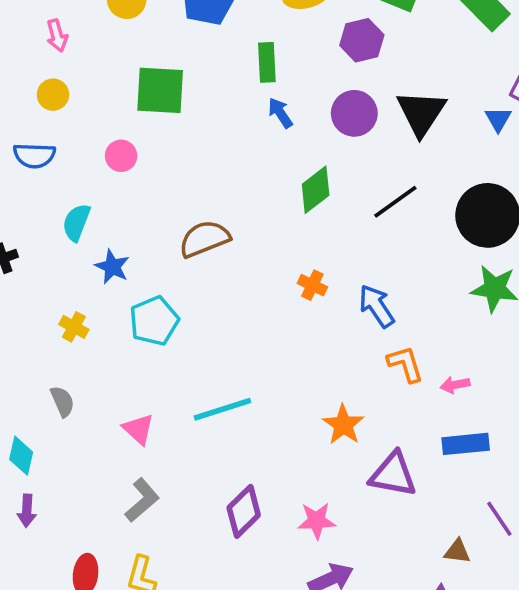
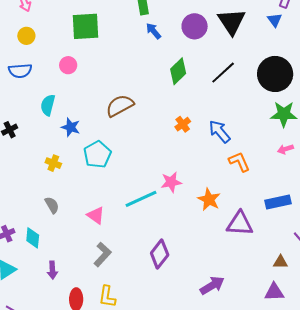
orange cross: (312, 285) -> (183, 124), turned 35
pink arrow: (455, 385) -> (285, 149), moved
purple arrow: (27, 511) -> (52, 270), moved
pink star: (317, 521) -> (171, 182), moved

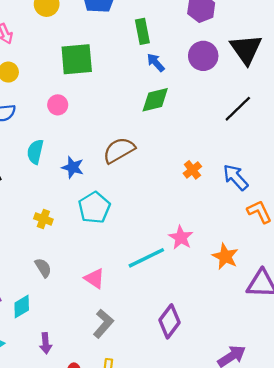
green diamond: (178, 71) -> (155, 100), moved, turned 32
blue star: (71, 127) -> (73, 167), moved
pink star: (171, 182) -> (181, 237), turned -30
cyan diamond: (33, 238) -> (22, 306), turned 55

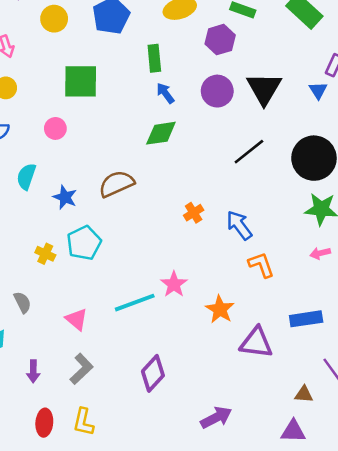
yellow cross: (43, 219) -> (45, 254), moved
purple arrow: (46, 343) -> (33, 371), moved

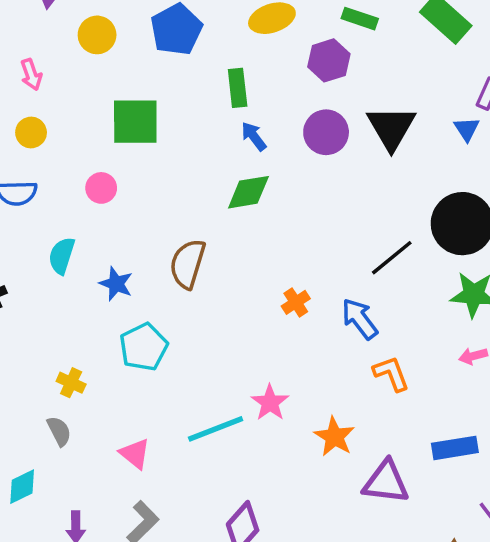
black line: (249, 152) -> (392, 258), moved
brown semicircle: (116, 184) -> (188, 264), turned -48
yellow cross: (45, 254) -> (71, 383), moved

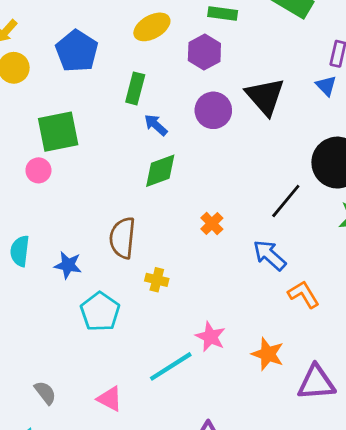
green rectangle: (238, 88) -> (135, 88), turned 32
pink circle: (101, 188) -> (38, 170), moved
orange cross: (296, 302) -> (212, 224), moved
yellow cross: (71, 383) -> (157, 280), moved

